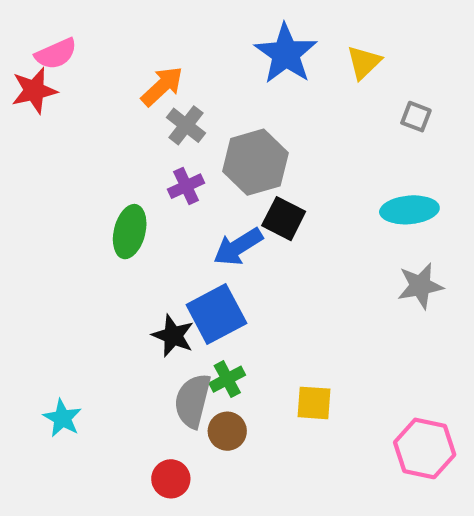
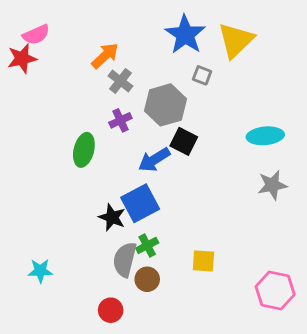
yellow triangle: (364, 62) -> (236, 40), size x1.6
gray square: (416, 117) -> (202, 75), moved
cyan star: (62, 418) -> (40, 271), turned -30

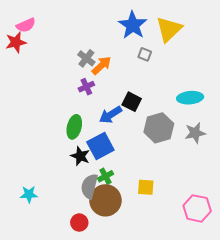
orange arrow: (105, 56) -> (101, 65), moved
gray hexagon: (165, 105) -> (159, 128), moved
green ellipse: (84, 150) -> (74, 127), moved
brown circle: (147, 279) -> (105, 200), size x1.8

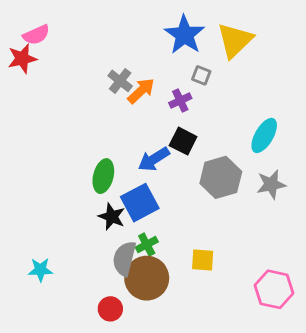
purple cross: (86, 87) -> (180, 101), moved
cyan ellipse: (190, 98) -> (264, 135), turned -55

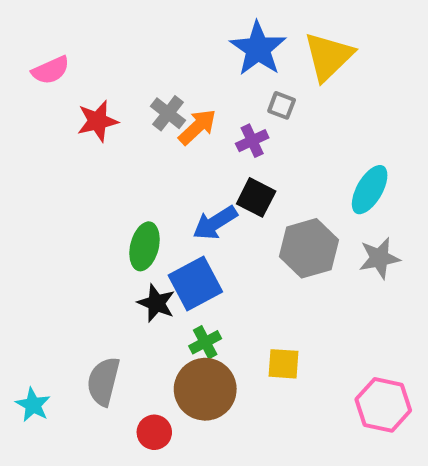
pink semicircle: (36, 35) -> (51, 70), moved
red star: (22, 59) -> (98, 121), moved
gray semicircle: (124, 259) -> (103, 381), moved
cyan star: (40, 270) -> (33, 405), moved, turned 30

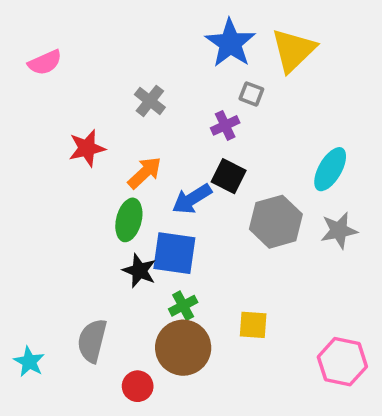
red star: (98, 121) -> (87, 148), moved
orange arrow: (197, 127) -> (145, 173), moved
blue square: (195, 284) -> (174, 253), turned 36

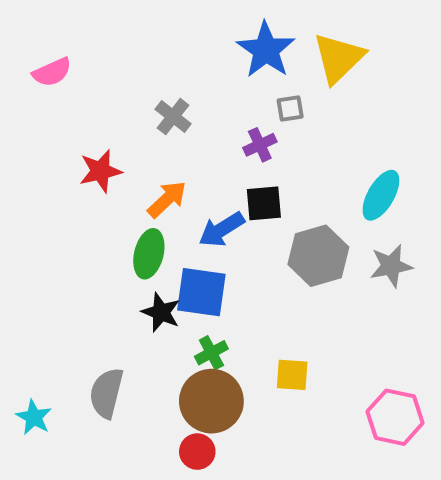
gray square: (251, 94) -> (290, 108), turned -30
black square: (229, 176) -> (264, 203), turned -32
red circle: (138, 386) -> (197, 452), moved

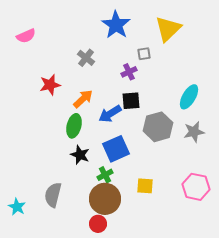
blue star: (266, 50) -> (116, 25), moved
blue square: (201, 292) -> (116, 149), moved, turned -32
pink hexagon: (395, 417) -> (196, 187), moved

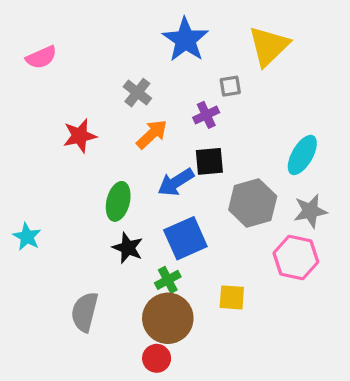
orange arrow: (83, 99) -> (152, 134), moved
pink hexagon: (196, 187) -> (296, 257), moved
cyan star: (17, 207) -> (27, 237), moved

